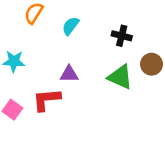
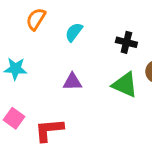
red L-shape: (46, 100) -> (49, 130), moved

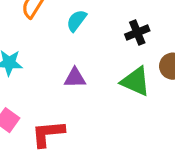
black cross: (126, 42) -> (137, 32), turned -36

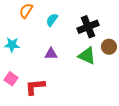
black cross: (137, 32) -> (88, 27), size x1.5

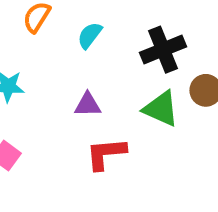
red L-shape: (35, 87) -> (106, 154), moved

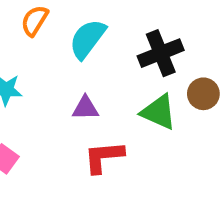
cyan semicircle: (90, 35) -> (87, 39), size x1.5

